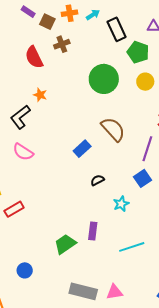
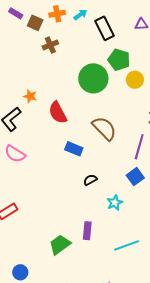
green pentagon: (138, 52) -> (119, 60), moved
red semicircle: (34, 57) -> (58, 113), moved
blue rectangle: (82, 149) -> (74, 149), turned 66

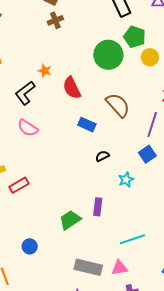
brown cross: (50, 45) -> (55, 20), moved
cyan line: (127, 245) -> (132, 239), moved

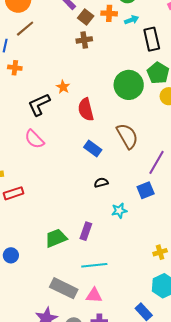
cyan line: (132, 239) -> (94, 265), moved

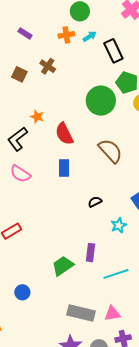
brown square: (86, 17) -> (19, 74), moved
brown cross: (84, 40) -> (48, 66), turned -35
blue rectangle: (93, 148) -> (64, 168), moved, turned 66
cyan line: (94, 265) -> (116, 274), moved

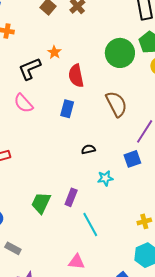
green trapezoid: (63, 266) -> (41, 203), turned -45
cyan line: (116, 274) -> (90, 224), turned 65
gray rectangle: (81, 313) -> (13, 248), moved, size x0.6

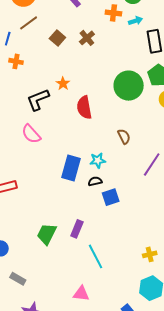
brown semicircle: (116, 104) -> (124, 136), size x0.6
blue rectangle: (67, 109) -> (71, 168), moved, size x1.4
blue square: (132, 159) -> (111, 197), moved
cyan star: (105, 178) -> (98, 160), moved

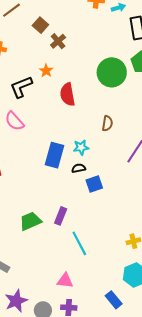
brown cross: (87, 38) -> (58, 41), moved
brown semicircle: (124, 136) -> (107, 123), turned 35
green trapezoid: (47, 234) -> (30, 221), turned 40

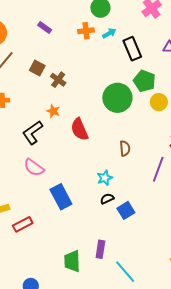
blue rectangle: (54, 155) -> (61, 197), moved, turned -30
green trapezoid: (30, 221) -> (72, 261), turned -55

